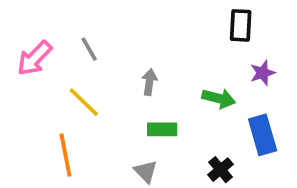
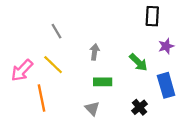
pink arrow: (34, 58) -> (22, 70), moved
green arrow: (219, 98) -> (138, 62), turned 30

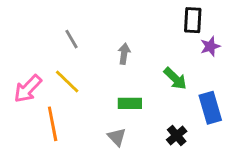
purple star: (166, 46) -> (210, 46), moved
gray arrow: (95, 52) -> (124, 54), moved

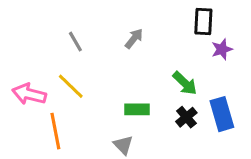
gray arrow: (124, 54) -> (134, 39), moved, turned 30
pink arrow: (28, 89) -> (29, 94), turned 60
black cross: (177, 135) -> (186, 117), moved

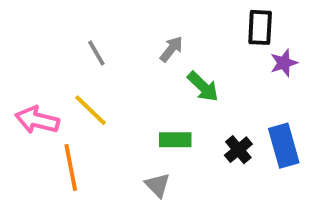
green arrow: (185, 83) -> (203, 87), moved

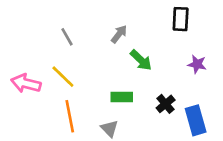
purple star: (284, 63) -> (197, 64), moved, turned 30
blue rectangle: (284, 146) -> (196, 120), moved
orange line: (71, 167) -> (70, 116), moved

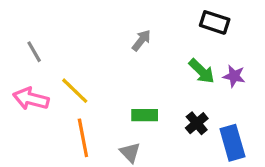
black rectangle: (181, 19) -> (215, 22), turned -75
gray line: (67, 37) -> (34, 52), moved
green arrow: (141, 60) -> (202, 71), moved

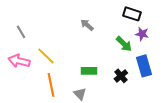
gray arrow: (141, 40) -> (87, 25), turned -88
purple star: (234, 76) -> (142, 34), moved
blue rectangle: (232, 143) -> (144, 66), moved

